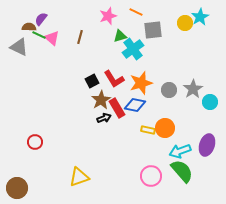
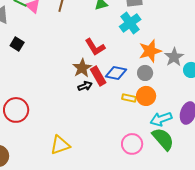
cyan cross: (133, 49) -> (130, 23), moved
black square: (92, 81) -> (17, 44), moved, turned -32
orange star: (141, 83) -> (150, 51), moved
gray circle: (169, 90) -> (145, 73), moved
red circle: (35, 142) -> (16, 110), size x1.6

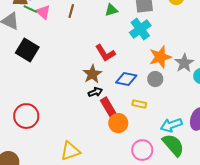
black square: (17, 44) -> (27, 50), size x1.6
red rectangle: (98, 76) -> (108, 107), moved
orange circle: (146, 96) -> (118, 123), moved

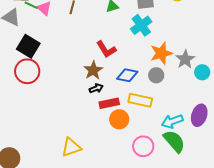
yellow rectangle: (139, 104) -> (140, 100), size x1.6
red rectangle: (108, 107) -> (109, 103), turned -72
red circle: (26, 116) -> (27, 71), moved

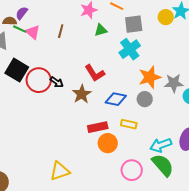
gray star: (185, 59) -> (174, 83), turned 30
red circle: (27, 71) -> (39, 80), moved
black arrow: (96, 88) -> (57, 82), moved, turned 56
yellow rectangle: (140, 100) -> (129, 124), size x0.7

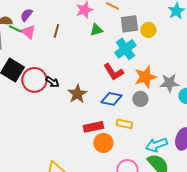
purple semicircle: (22, 13) -> (26, 15), moved
yellow circle: (166, 17) -> (148, 30), moved
red L-shape: (95, 73) -> (113, 72), moved

